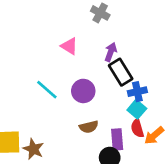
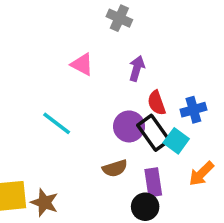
black rectangle: (121, 72) -> (154, 133), moved
purple circle: (83, 91) -> (129, 126), moved
blue cross: (137, 92) -> (193, 110), moved
red semicircle: (137, 128) -> (157, 103), moved

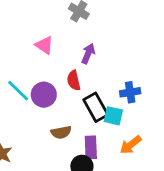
red semicircle: (157, 103) -> (74, 80), moved
purple circle: (129, 126) -> (44, 95), moved
cyan square: (176, 141) -> (113, 116), turned -30

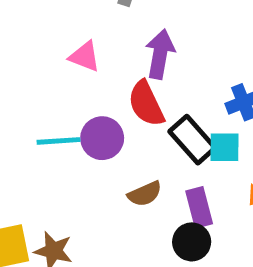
purple arrow: (88, 54) -> (160, 54), size x1.4
red semicircle: (74, 80) -> (146, 104), size x1.4
cyan line: (18, 91) -> (58, 141), turned -35

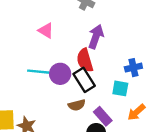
pink triangle: (85, 56) -> (46, 30), moved
black rectangle: (192, 140) -> (84, 80), moved
purple rectangle: (199, 207) -> (103, 116), turned -36

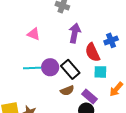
red semicircle: (85, 60) -> (93, 52), moved
blue cross: (133, 68) -> (111, 40), moved

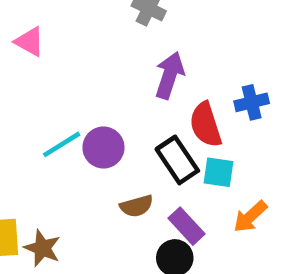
pink triangle: (34, 34) -> (29, 42), moved
cyan line: (32, 68) -> (62, 144), turned -36
black rectangle: (70, 69) -> (177, 160), moved

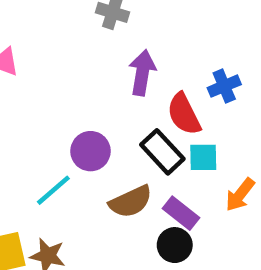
cyan line: (62, 144) -> (53, 190), moved
brown semicircle: (137, 206) -> (131, 202), size x1.4

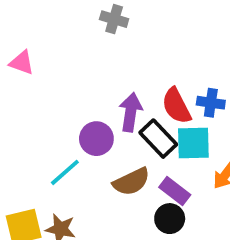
purple arrow: (142, 73) -> (131, 112), moved
blue cross: (224, 86) -> (211, 103), moved, turned 32
cyan square: (203, 157) -> (193, 143), size x1.4

